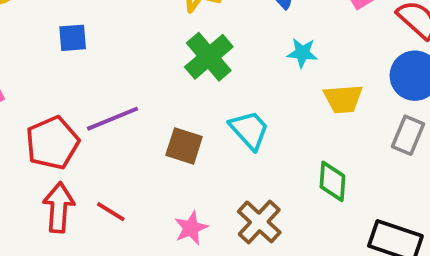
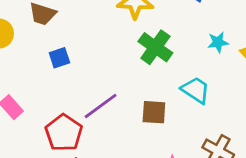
cyan star: (302, 53) -> (218, 42), moved

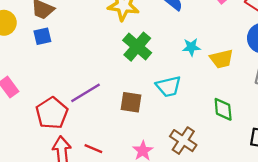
blue square: (59, 58) -> (42, 36), moved
cyan trapezoid: (196, 90) -> (168, 86), turned 128

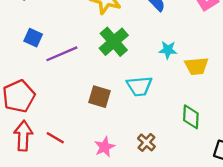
blue square: (42, 36) -> (33, 38), moved, turned 30
purple line: (86, 93) -> (62, 54), moved
brown cross: (183, 141) -> (146, 142), size x0.7

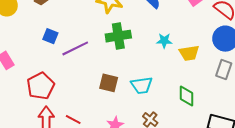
green cross: (114, 42) -> (118, 36), turned 35
cyan trapezoid: (139, 86) -> (142, 85), moved

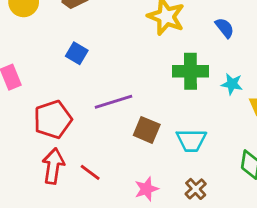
green cross: (118, 36) -> (190, 71), moved
purple line: (75, 48) -> (113, 102), moved

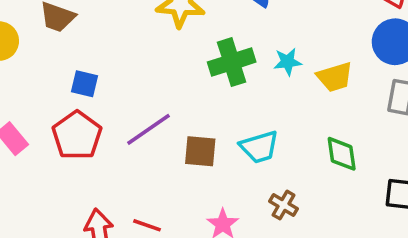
red pentagon: (53, 119) -> (77, 135), moved

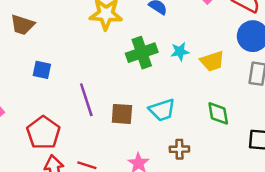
purple line: (149, 129) -> (86, 100), turned -72
red pentagon: (77, 135) -> (43, 133), moved
brown cross: (283, 205) -> (179, 149), turned -30

